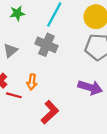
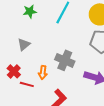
gray cross: (46, 45) -> (65, 60), moved

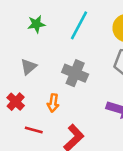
gray cross: (65, 60) -> (75, 73), moved
red line: (27, 84) -> (34, 130), moved

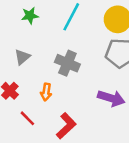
red line: (34, 130) -> (27, 118), turned 30

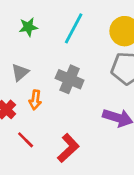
orange arrow: (46, 92) -> (35, 100), moved

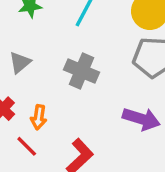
orange arrow: (35, 100) -> (39, 117), moved

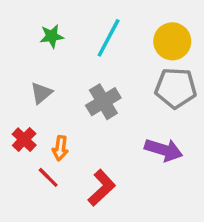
gray cross: (81, 71) -> (103, 102), turned 36

